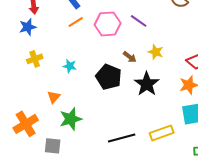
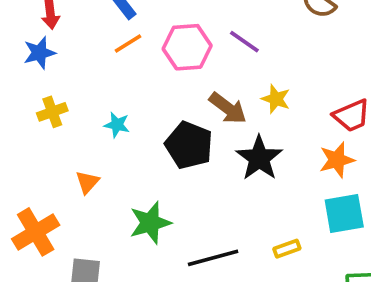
brown arrow: (130, 57) -> (228, 108), size x1.5
green star: (71, 119) -> (150, 223), moved
yellow rectangle: (162, 133) -> (287, 249), size x0.6

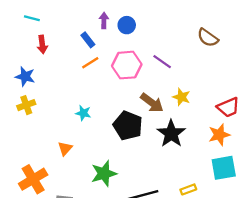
blue star: (39, 53) -> (25, 76), moved, turned 30
yellow cross: (52, 112) -> (26, 105), moved

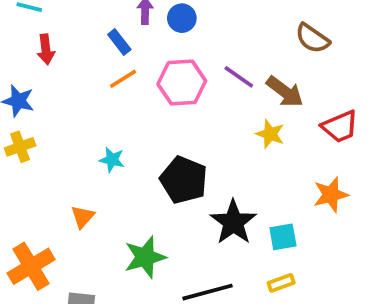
brown arrow: (152, 103) -> (285, 92), moved
red trapezoid: (228, 107) -> (340, 127), moved
black star: (171, 134) -> (233, 222), moved
cyan square: (224, 168) -> (283, 237), moved, size x0.7

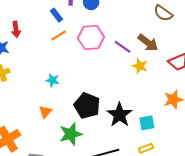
red arrow: (46, 49) -> (16, 29), moved
purple line: (239, 77) -> (123, 47), moved
black pentagon: (184, 180) -> (87, 106), moved
orange triangle: (83, 217) -> (45, 112), moved

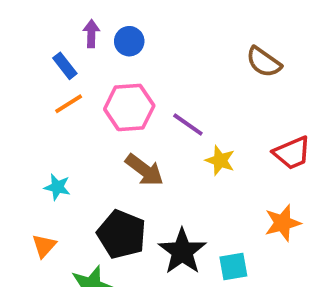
brown arrow: (148, 43) -> (144, 170), moved

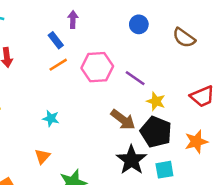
blue circle: (129, 41) -> (139, 24), moved
brown arrow: (144, 170) -> (123, 120), moved
black pentagon: (122, 234) -> (156, 132), moved

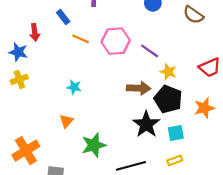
blue rectangle: (56, 40) -> (63, 17), moved
orange line: (58, 65) -> (81, 39), turned 56
brown arrow: (123, 120) -> (139, 88), turned -35

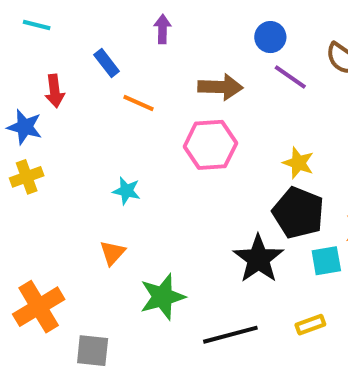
pink hexagon: (116, 41) -> (210, 145), moved
purple line: (150, 51) -> (290, 77), moved
brown arrow: (139, 88) -> (220, 87), moved
cyan square: (176, 133) -> (326, 261), moved

